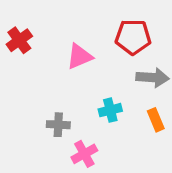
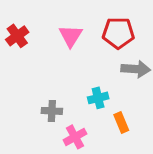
pink triangle: (79, 56) -> (71, 36), moved, turned -35
orange rectangle: (156, 120) -> (121, 123), moved

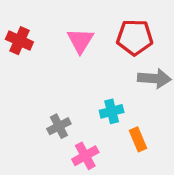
red cross: (17, 36) -> (19, 41), turned -30
gray cross: (52, 111) -> (59, 126), turned -30

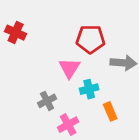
red pentagon: (135, 37) -> (90, 39), moved
pink triangle: (80, 41) -> (69, 68), moved

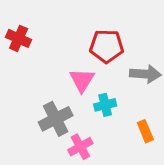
gray cross: (47, 101) -> (56, 119), size x1.5
orange rectangle: (110, 111) -> (145, 131), moved

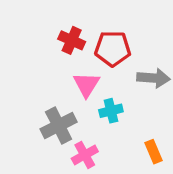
red cross: (19, 38) -> (72, 40), moved
orange rectangle: (145, 131) -> (154, 152), moved

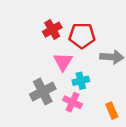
red cross: (72, 40) -> (52, 30), turned 36
pink cross: (85, 155) -> (72, 102), moved, turned -36

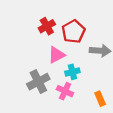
red pentagon: (82, 36) -> (73, 31), turned -30
pink triangle: (63, 62) -> (56, 55), turned 30

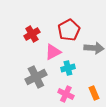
red cross: (47, 26) -> (32, 34), moved
pink cross: (65, 91) -> (66, 94), moved

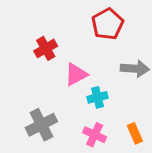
red pentagon: (69, 30) -> (108, 24), moved
gray cross: (36, 77) -> (41, 125), moved

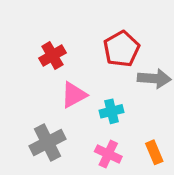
red pentagon: (108, 24) -> (121, 49), moved
pink triangle: (76, 74) -> (74, 95), moved

